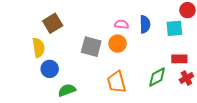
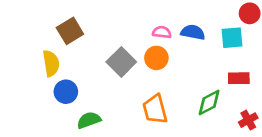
blue semicircle: (145, 24) -> (193, 32), turned -78
gray square: (91, 47) -> (121, 62), turned 30
red cross: (186, 78) -> (248, 120), moved

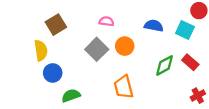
pink semicircle: (162, 32) -> (106, 21), moved
cyan square: (232, 38) -> (185, 30), turned 30
red rectangle: (239, 78) -> (190, 62), turned 42
green diamond: (209, 103) -> (164, 65), moved

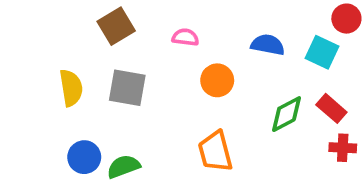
brown square: (56, 25) -> (116, 26), moved
gray square: (97, 49) -> (127, 88), moved, turned -35
blue circle: (53, 73) -> (84, 157), moved
red cross: (198, 96) -> (343, 148), moved, turned 32

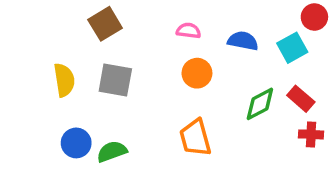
pink semicircle: (185, 37) -> (188, 31), moved
cyan square: (322, 52) -> (292, 48), turned 36

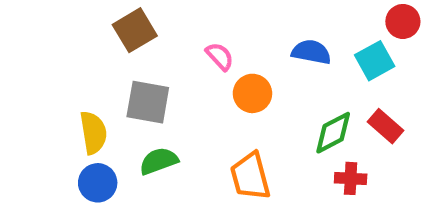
pink semicircle: (188, 31) -> (220, 56), moved, turned 40
yellow semicircle: (64, 80) -> (93, 133), moved
red cross: (311, 134) -> (351, 178), moved
green semicircle: (112, 151) -> (159, 161), moved

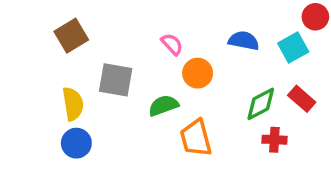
brown square: (135, 30) -> (71, 36), moved
green semicircle: (159, 161) -> (163, 106), moved

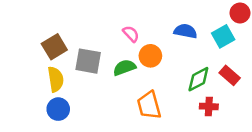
brown square: (71, 36) -> (54, 47), moved
green semicircle: (163, 106) -> (124, 68), moved

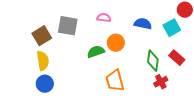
pink semicircle: (131, 34) -> (104, 18), moved, turned -40
gray square: (88, 61) -> (68, 26), moved
green diamond: (198, 79) -> (153, 61), turned -55
red cross: (209, 106) -> (161, 82), turned -32

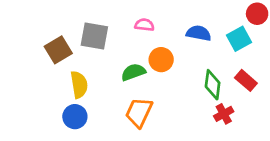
yellow semicircle: (43, 61) -> (79, 85), moved
orange trapezoid: (115, 81) -> (139, 112), moved, turned 40
blue circle: (45, 84) -> (75, 117), moved

